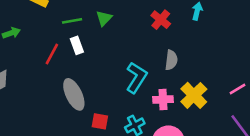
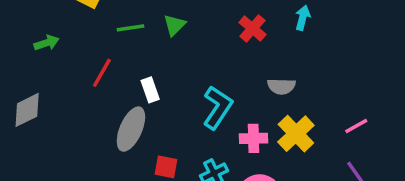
white rectangle: (77, 45) -> (150, 90), moved
gray semicircle: (171, 60) -> (281, 86), moved, turned 84
gray ellipse: (74, 94) -> (131, 129), turned 48

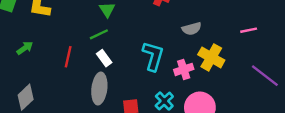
green line: (131, 28) -> (99, 34), moved
pink line: (356, 126) -> (249, 30), moved, turned 35

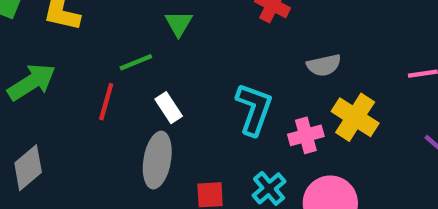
green line: (99, 34) -> (136, 62), moved
green arrow: (25, 48) -> (32, 82), size x1.6

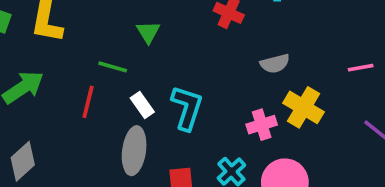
green line: (136, 62) -> (113, 67), turned 40
cyan L-shape: (254, 109) -> (187, 108), moved

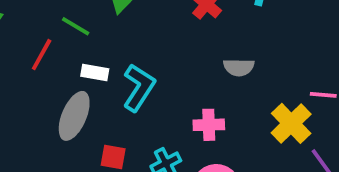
white rectangle: (142, 105) -> (95, 73), turned -60
yellow cross: (304, 107) -> (291, 123), moved

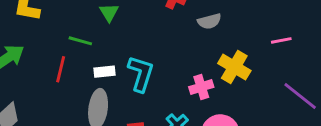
gray semicircle: (239, 67) -> (209, 21), moved
yellow cross: (291, 123) -> (234, 67), moved

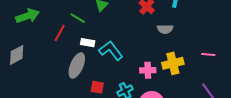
yellow cross: (234, 67) -> (173, 63), turned 30
cyan L-shape: (141, 74) -> (111, 51), turned -70

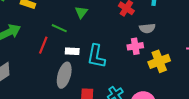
cyan L-shape: (111, 51) -> (96, 56), turned -125
pink cross: (148, 70) -> (135, 46), moved

